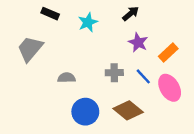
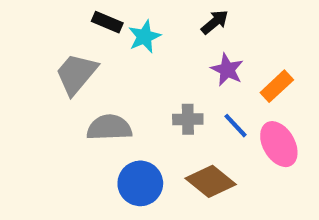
black rectangle: (50, 14) -> (107, 22), moved
gray trapezoid: (30, 49) -> (76, 74), moved
gray semicircle: (66, 78) -> (109, 128), size x1.5

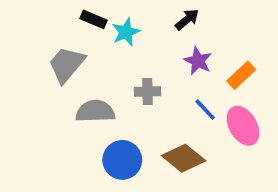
gray cross: (188, 119) -> (148, 91), moved

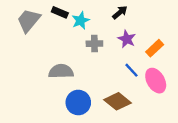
gray trapezoid: (66, 64) -> (29, 20), moved
gray cross: (148, 91) -> (94, 44), moved

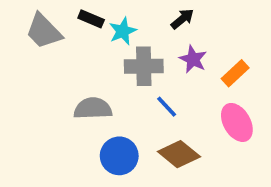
gray trapezoid: (29, 20) -> (44, 31), turned -84
gray cross: (94, 44) -> (144, 66), size x1.5
blue line: (131, 70) -> (167, 107), moved

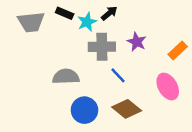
black arrow: (182, 19) -> (109, 13), moved
gray trapezoid: (44, 31) -> (31, 22), turned -52
orange rectangle: (235, 73) -> (178, 50), moved

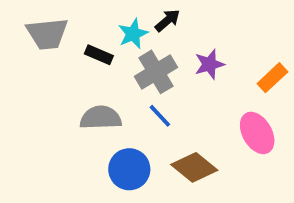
black rectangle: (65, 13) -> (99, 55), moved
purple star: (137, 42) -> (209, 64), turned 30
gray cross: (102, 47) -> (156, 72), turned -30
blue line: (118, 75) -> (160, 116), moved

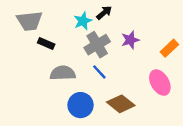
black rectangle: (99, 55) -> (46, 43), moved

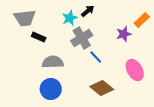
purple star: (130, 40) -> (124, 34), moved
orange rectangle: (169, 48) -> (142, 20), moved
blue line: (99, 72) -> (96, 57), moved
blue circle: (81, 105) -> (51, 89), moved

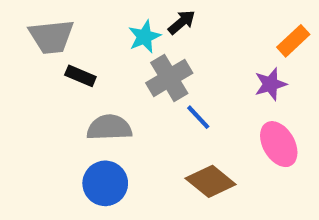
purple star: (124, 34) -> (271, 84), moved

